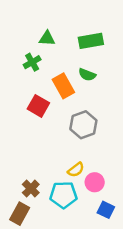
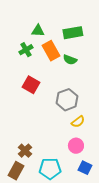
orange rectangle: (63, 86) -> (51, 51), moved
yellow semicircle: (76, 170) -> (78, 122), moved
cyan pentagon: (63, 195) -> (50, 169), moved

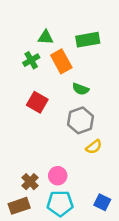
green semicircle: (70, 60) -> (81, 89), moved
pink circle: (76, 146) -> (58, 176), moved
brown rectangle: (16, 171) -> (19, 206), turned 42

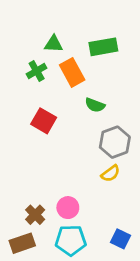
gray hexagon: (81, 120) -> (115, 142), moved

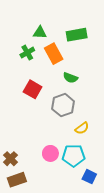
gray hexagon: (115, 142) -> (63, 105), moved
brown cross: (35, 215) -> (10, 159), moved
cyan pentagon: (71, 240) -> (74, 156), moved

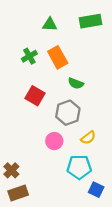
green triangle: (40, 33) -> (50, 25), moved
green rectangle: (77, 35) -> (90, 21), moved
pink circle: (50, 153) -> (54, 141), moved

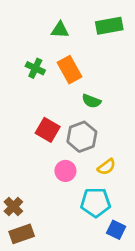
green cross: (29, 56) -> (35, 68), turned -35
red square: (35, 96) -> (48, 130), moved

